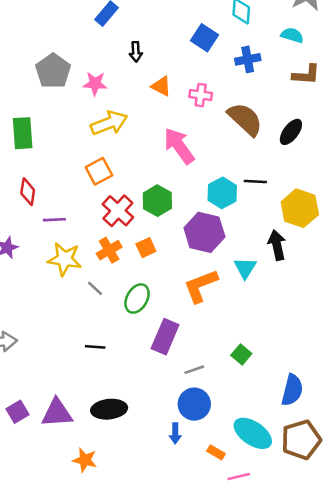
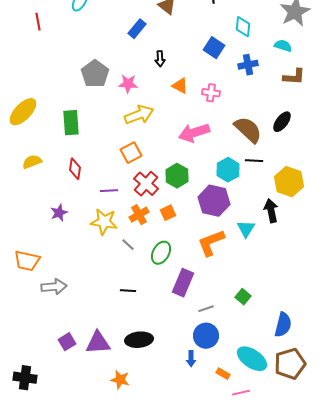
brown semicircle: (245, 119) -> (248, 130), moved
pink arrow: (179, 146) -> (194, 133), turned -72
purple line: (54, 220) -> (109, 191), moved

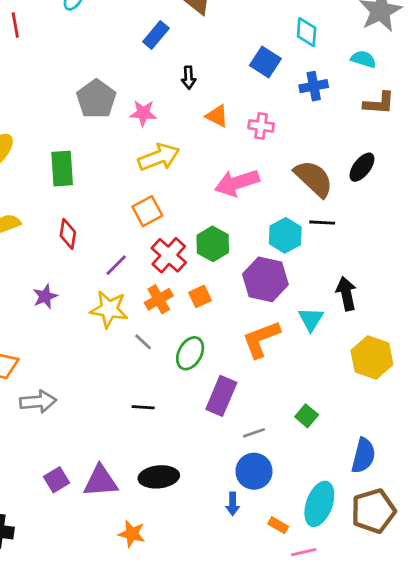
yellow hexagon: (289, 182) -> (372, 358), moved
purple line: (109, 191) -> (116, 265), turned -42
cyan ellipse: (252, 359) -> (319, 504), turned 76

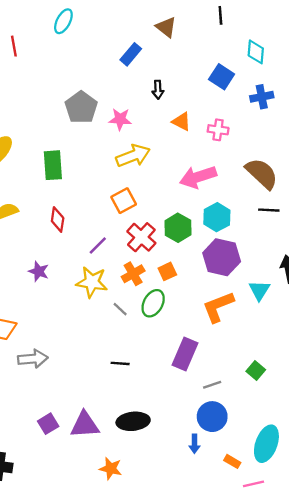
cyan hexagon: (285, 235) -> (217, 217), moved
purple star: (45, 296) -> (39, 271), turned -30
green ellipse: (190, 353) -> (153, 303), moved

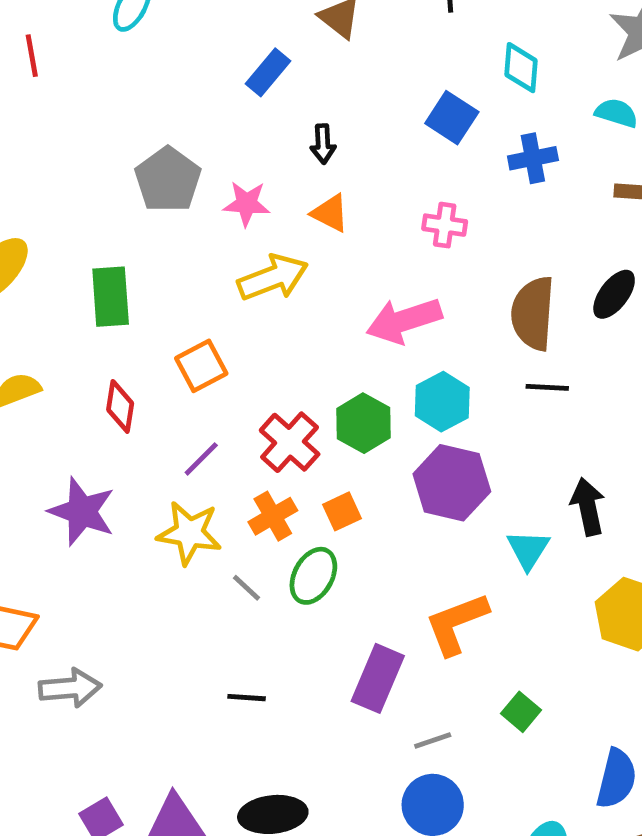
orange triangle: (181, 122) -> (330, 213), moved
brown semicircle: (262, 173) -> (533, 313), turned -129
orange square: (124, 201) -> (201, 366), moved
purple star: (39, 271) -> (82, 511), size x1.6
orange L-shape: (218, 307) -> (457, 624), moved

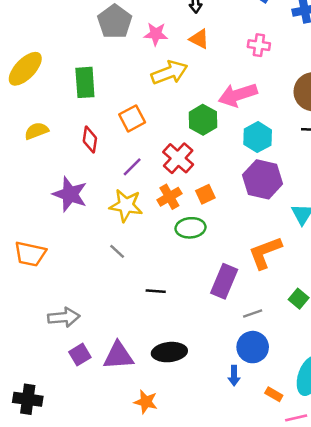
green hexagon: (363, 423) -> (203, 120), moved
green ellipse: (313, 576) -> (191, 228), turned 56
gray line: (247, 588) -> (117, 251), moved
gray arrow: (70, 688) -> (64, 317), moved

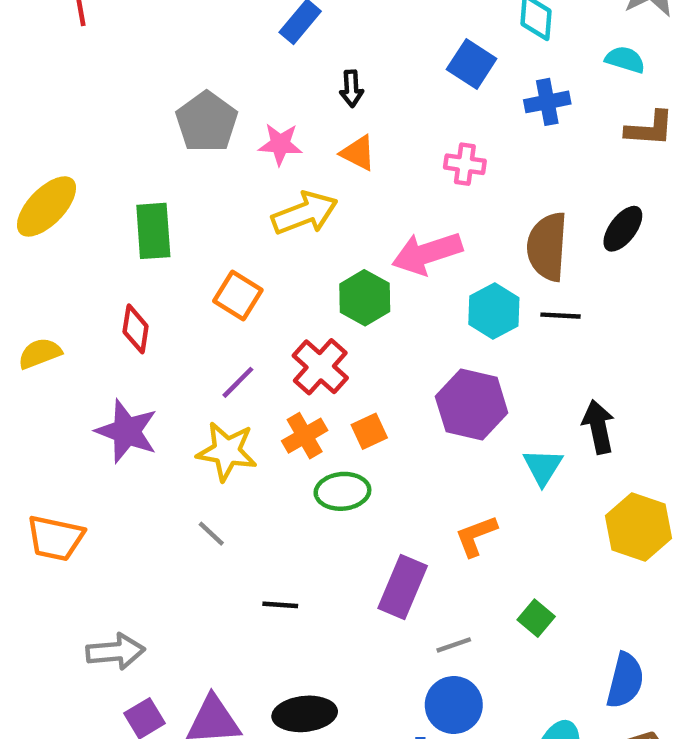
orange square: (132, 118) -> (238, 296), turned -30
yellow semicircle: (36, 131) -> (40, 353), moved
cyan hexagon: (258, 137) -> (494, 311), moved
red diamond: (90, 140) -> (136, 329), moved
orange L-shape: (265, 253) -> (476, 536), size x0.7

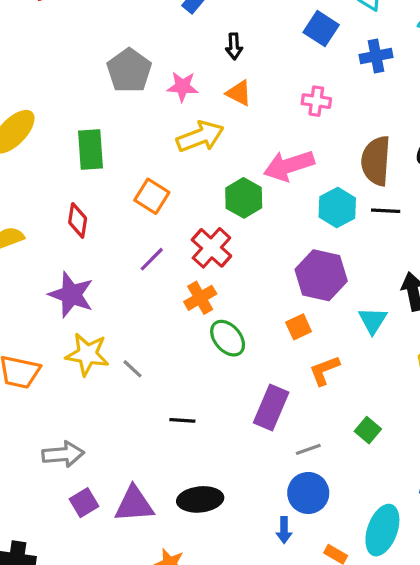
orange square: (369, 431) -> (299, 327), moved
yellow star: (227, 451) -> (87, 354), moved
green ellipse: (342, 491) -> (228, 338), turned 54

